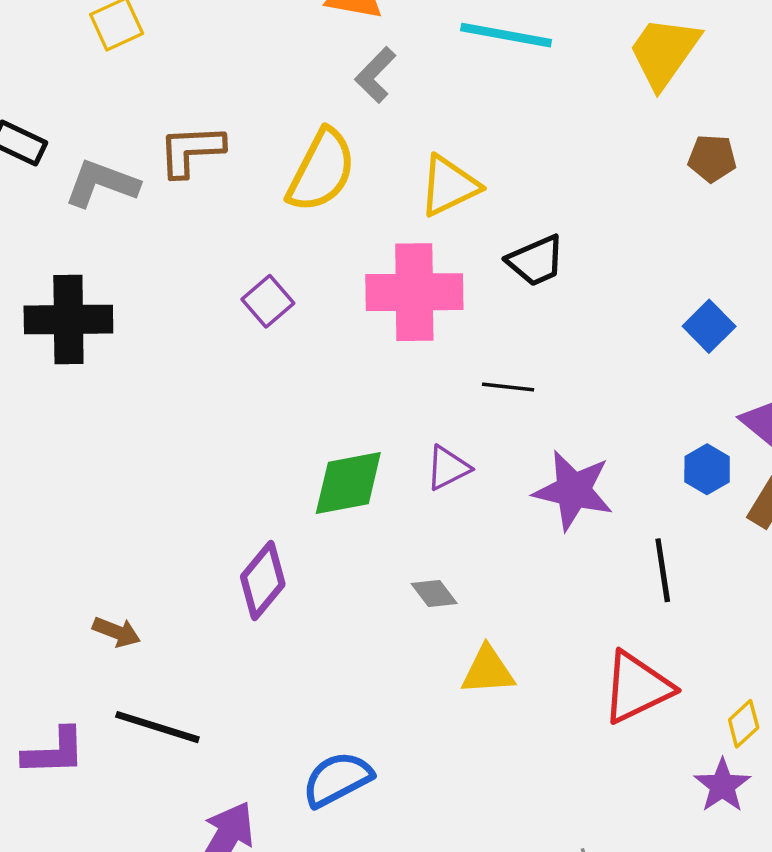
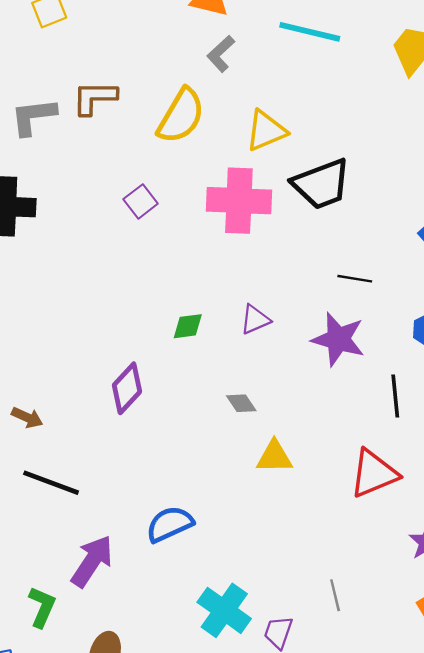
gray L-shape: (102, 183) -> (33, 117), turned -30
black trapezoid: (536, 261) -> (321, 184), size x1.5
black line: (508, 387) -> (355, 279), moved
green diamond: (348, 483) -> (188, 326), size x0.6

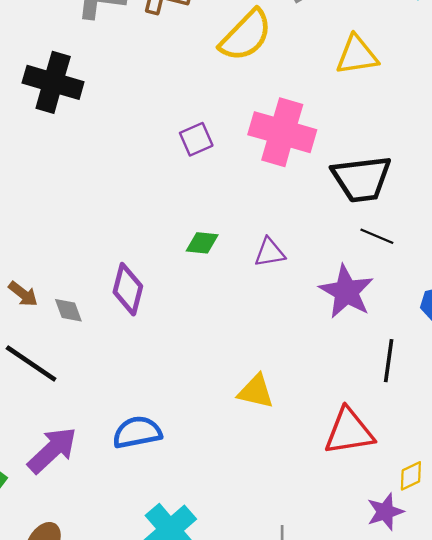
yellow triangle: (266, 131) -> (357, 55), moved
black trapezoid: (321, 184) -> (362, 179), moved
purple square: (141, 201) -> (196, 139), moved
purple diamond: (127, 388) -> (128, 289), turned -42
gray diamond: (241, 403) -> (68, 310), moved

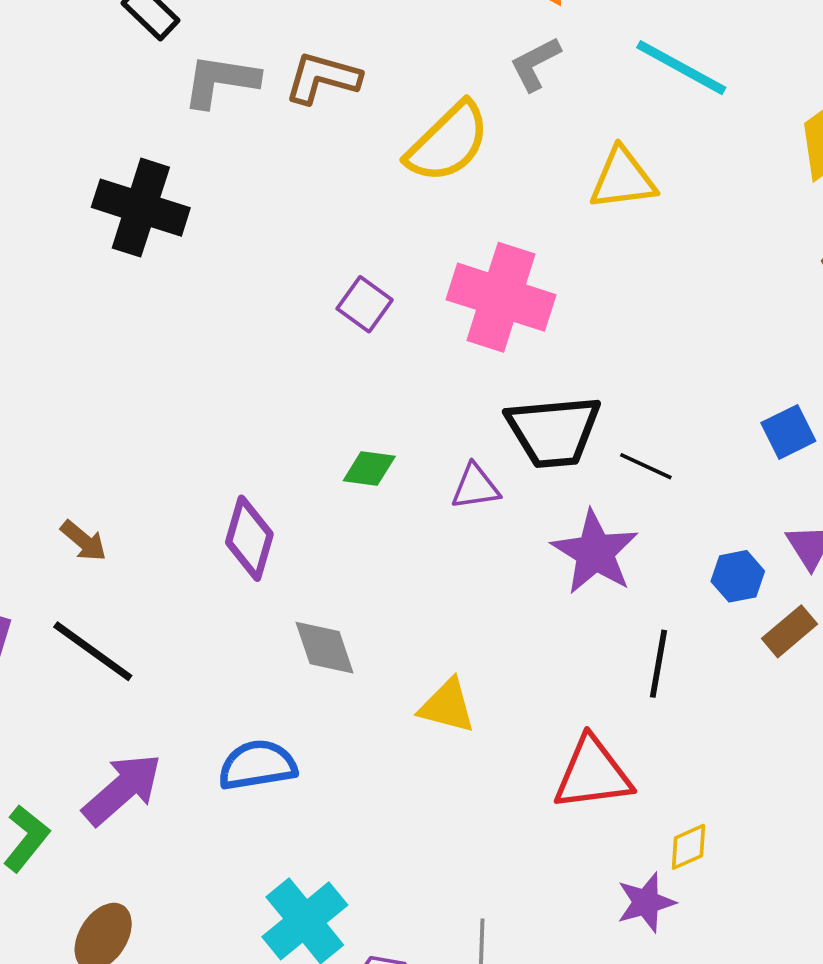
purple square: (196, 139) -> (365, 304), turned -32
black trapezoid: (362, 179) -> (554, 431), moved
gray diamond: (68, 310) -> (325, 648), moved, size x1.4

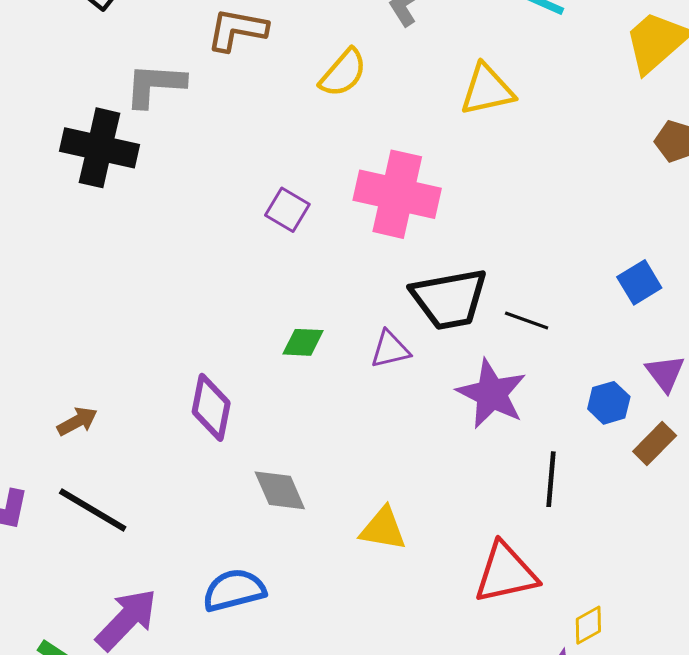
gray L-shape: (221, 81) -> (155, 85), moved
yellow semicircle: (448, 142) -> (343, 73), size x0.7
brown arrow: (84, 541) -> (77, 421), turned -63

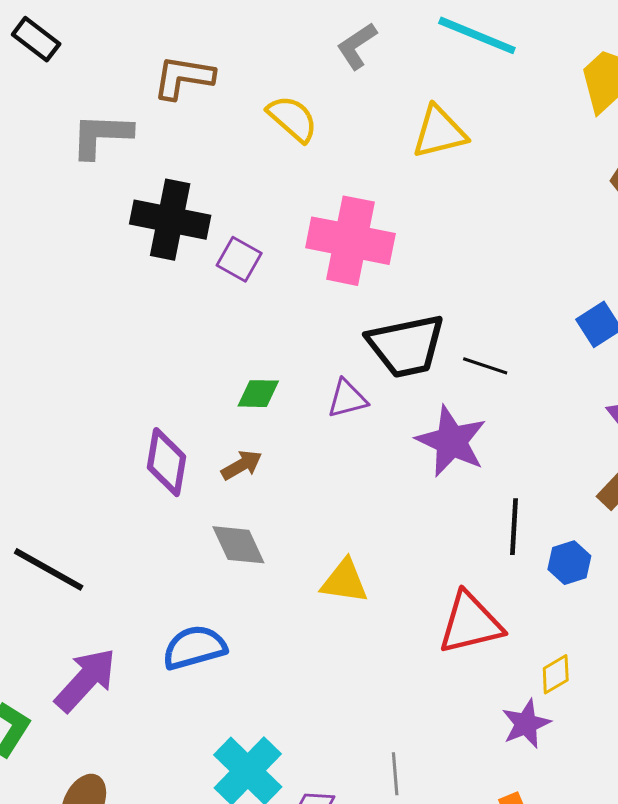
yellow semicircle: (343, 73) -> (292, 119), turned -88
black cross: (100, 148) -> (170, 220), moved
blue hexagon: (609, 403) -> (569, 563), moved
brown arrow: (77, 421) -> (242, 465), moved

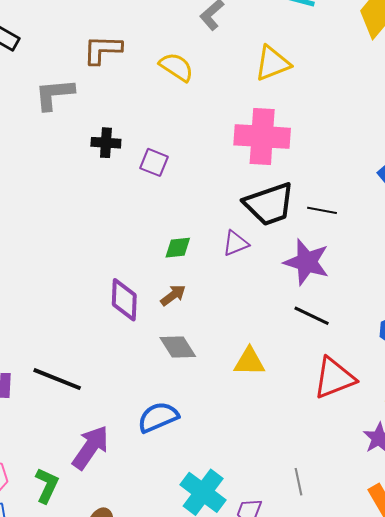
black cross: (170, 220) -> (106, 143), size x0.6
pink cross: (350, 241) -> (262, 137), moved
black line: (514, 527) -> (312, 316), moved, turned -60

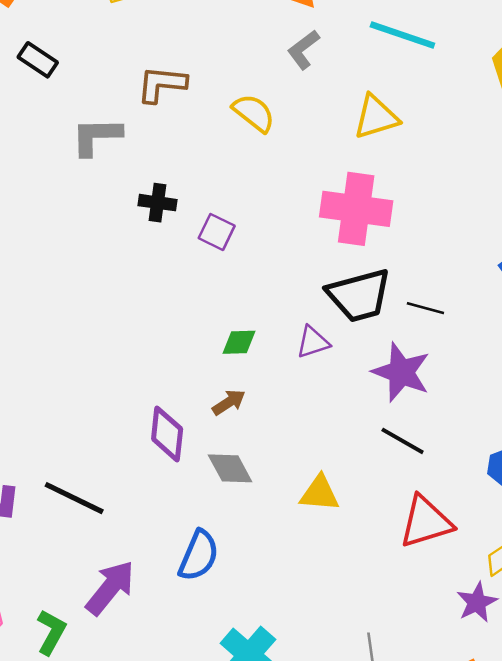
purple diamond: (124, 300) -> (167, 434), moved
blue semicircle: (158, 417) -> (199, 555), turned 132

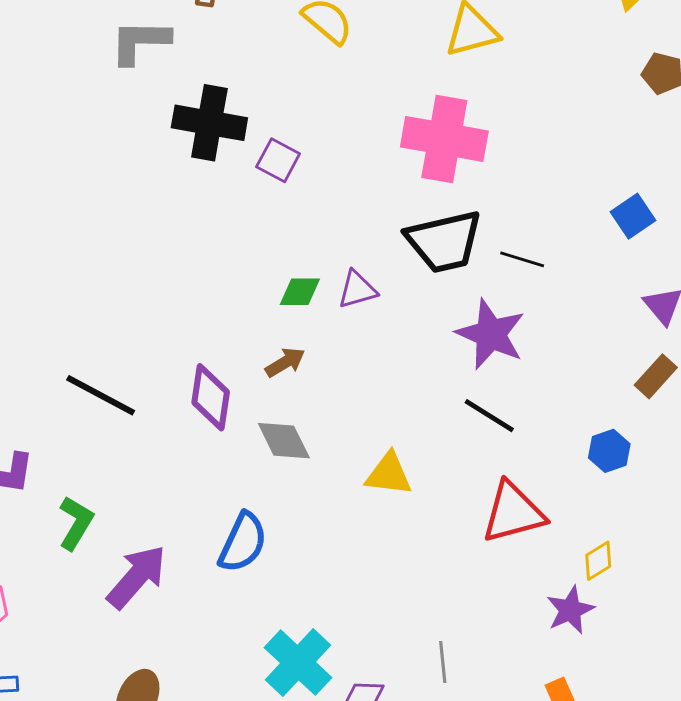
black cross: (158, 203) -> (209, 123), size x1.6
purple triangle: (313, 342) -> (357, 290), moved
black line: (74, 498) -> (101, 395), moved
green L-shape: (51, 632) -> (76, 523), moved

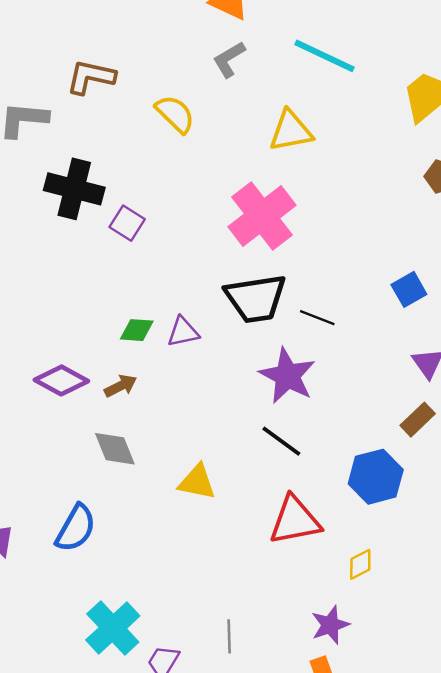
pink cross: (444, 139) -> (262, 216), turned 38
purple diamond: (211, 397) -> (61, 380), moved, turned -74
blue hexagon: (609, 451) -> (376, 477), size x1.6
purple star: (570, 610) -> (330, 625), moved

